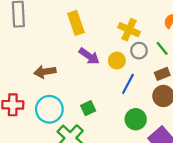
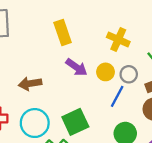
gray circle: (139, 51) -> (129, 74), moved
green square: (88, 108) -> (75, 122), size x1.6

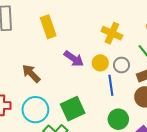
yellow rectangle: (63, 33) -> (48, 27), moved
brown arrow: (30, 84) -> (31, 74), turned 54
blue line: (117, 96) -> (111, 85), turned -36

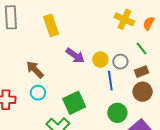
yellow cross: (112, 33) -> (124, 19), moved
cyan circle: (35, 110) -> (38, 93), moved, size x0.6

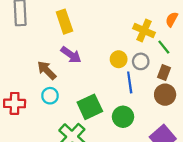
yellow cross: (124, 19) -> (144, 30), moved
purple arrow: (75, 55) -> (71, 55), moved
brown rectangle: (142, 72) -> (164, 72), turned -48
green circle: (117, 113) -> (123, 117), moved

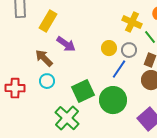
yellow rectangle: (64, 22) -> (48, 21), moved, turned 50
blue line: (130, 82) -> (119, 69), turned 42
green circle: (123, 117) -> (113, 100), size x1.4

